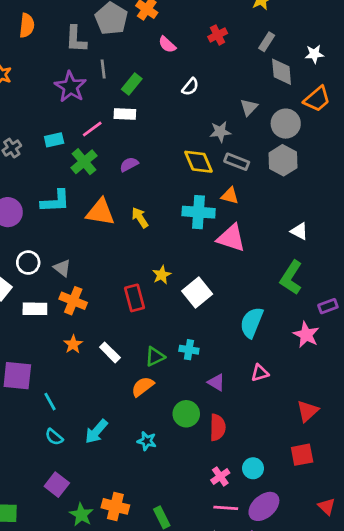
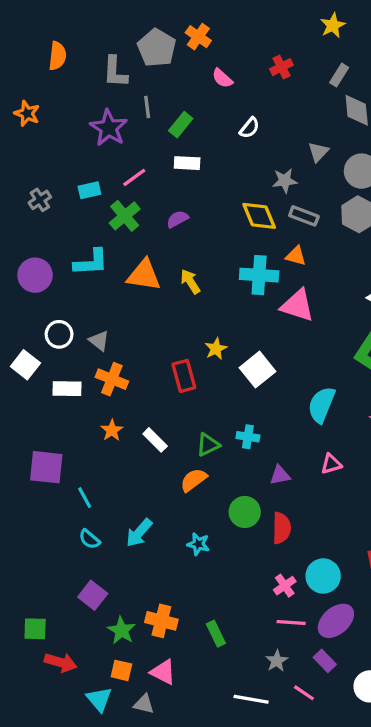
white rectangle: (125, 114) -> (187, 163), moved
purple triangle: (216, 382) -> (280, 475), turned -42
cyan circle: (253, 468) -> (323, 576), size x1.4

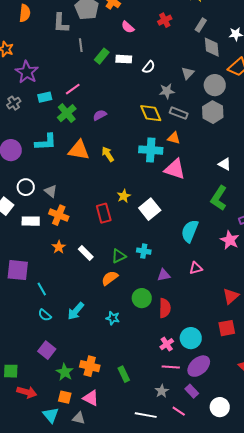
purple star: (109, 128) -> (27, 72), moved
white semicircle: (250, 128) -> (149, 67), moved
white rectangle: (187, 163) -> (124, 59), moved

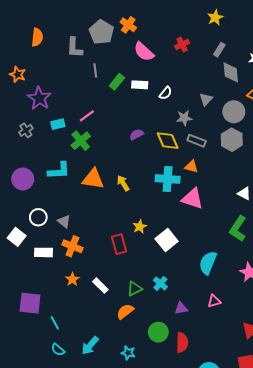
pink semicircle: (128, 27) -> (144, 52), size x1.5
purple semicircle: (100, 115) -> (137, 134), moved
cyan cross: (144, 251) -> (160, 283), turned 32

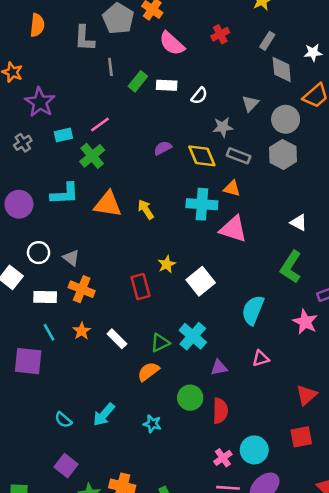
cyan cross: (160, 283) -> (193, 336), size x1.5
cyan line: (55, 323) -> (49, 332), moved

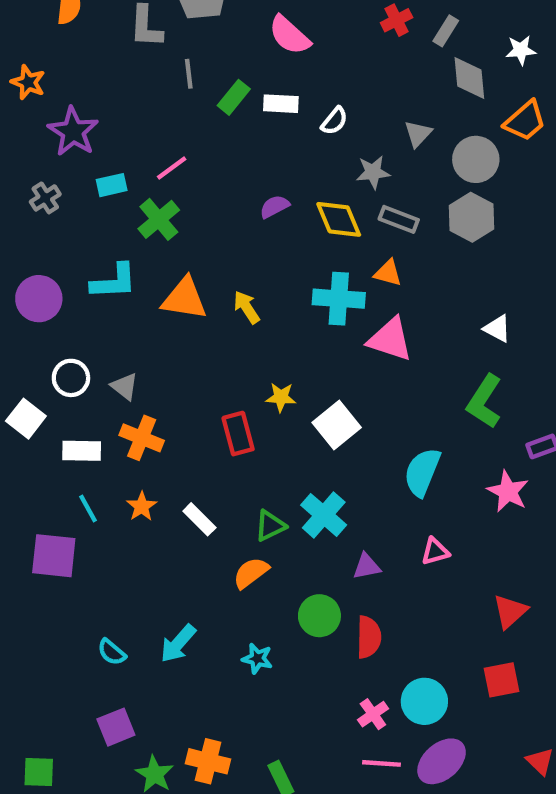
red cross: (220, 34) -> (397, 20), moved
yellow star: (167, 264) -> (281, 397), turned 30
purple square: (66, 466) -> (116, 727), turned 30

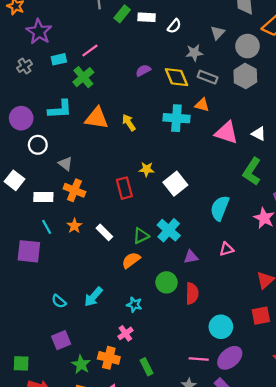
pink triangle: (390, 339) -> (226, 133), moved
white circle: (71, 378) -> (38, 145), moved
pink cross: (373, 714) -> (125, 333), moved

